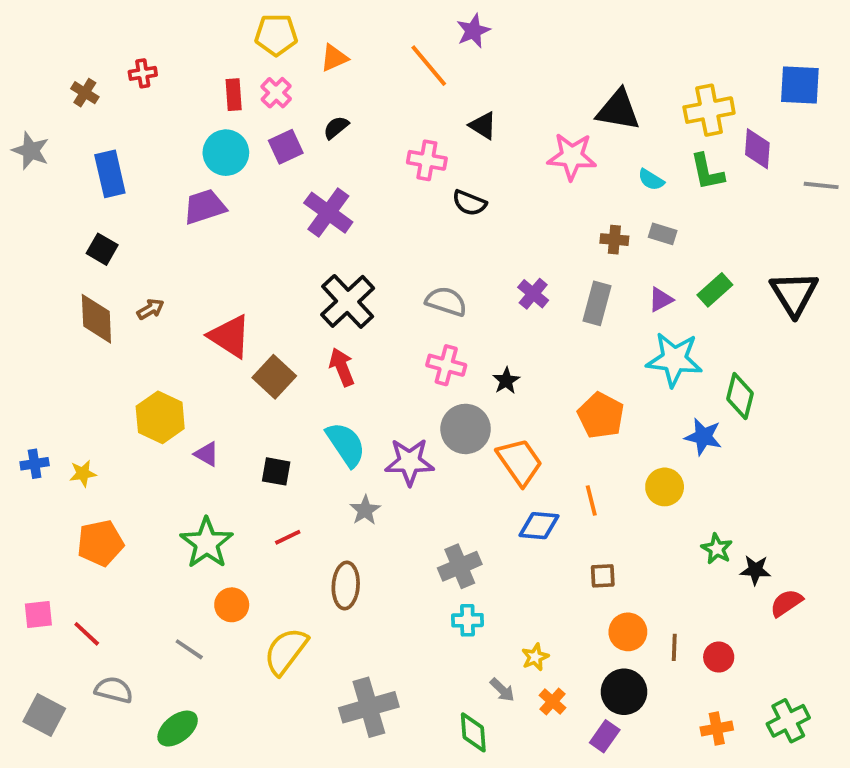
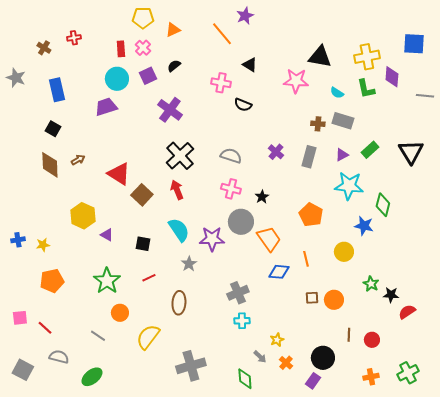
gray rectangle: (663, 234) -> (343, 121), size x1.5
orange circle: (628, 632) -> (334, 300), moved

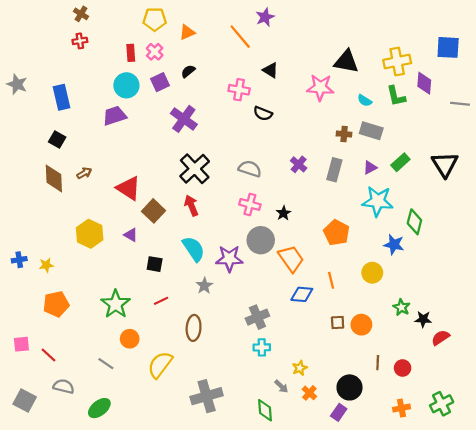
brown cross: (44, 48) -> (81, 14), moved
purple triangle: (107, 235) -> (131, 235), moved

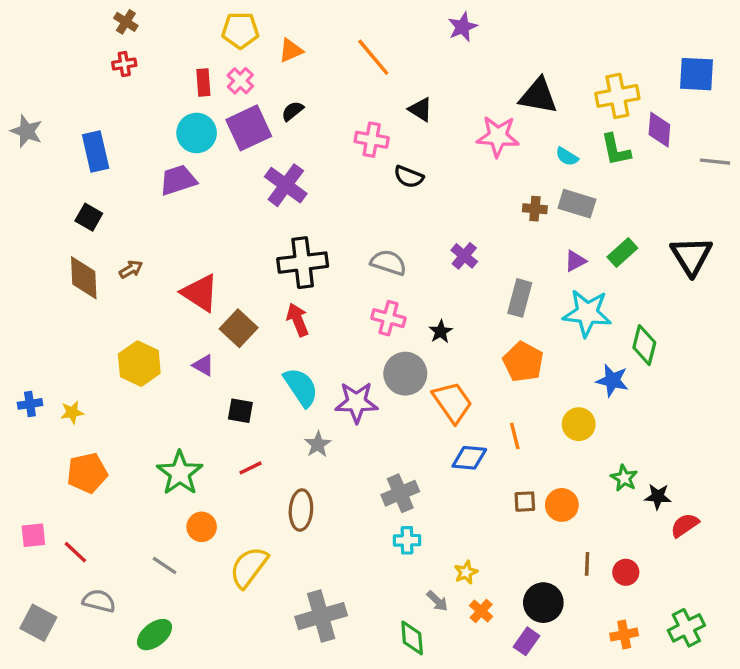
purple star: (265, 17) -> (463, 27), moved
purple square: (160, 82) -> (249, 128), size x1.5
black cross: (195, 169) -> (303, 263), turned 36
gray rectangle: (334, 170) -> (520, 298), moved

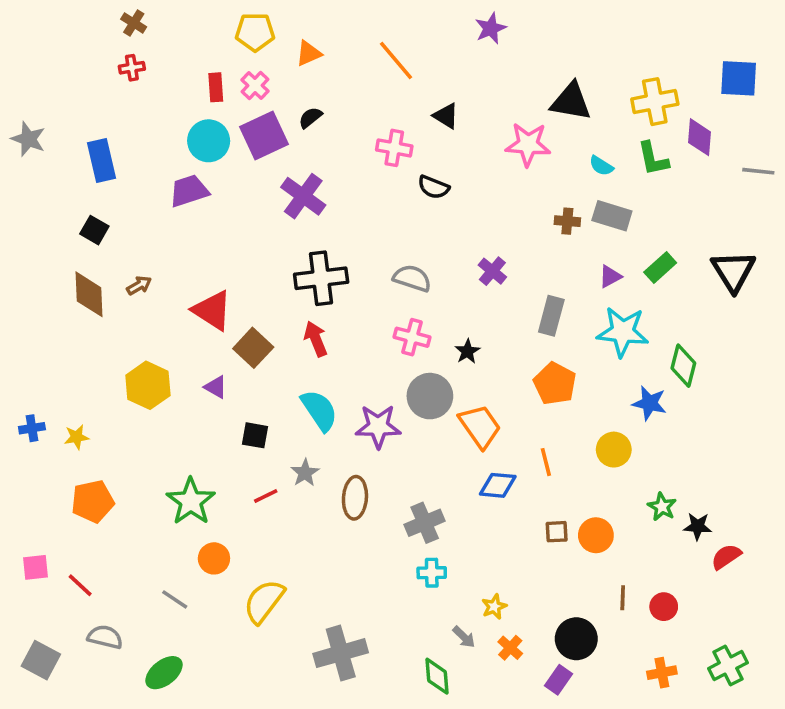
gray star: (318, 444) -> (305, 473), moved
brown ellipse: (301, 510) -> (355, 498), moved

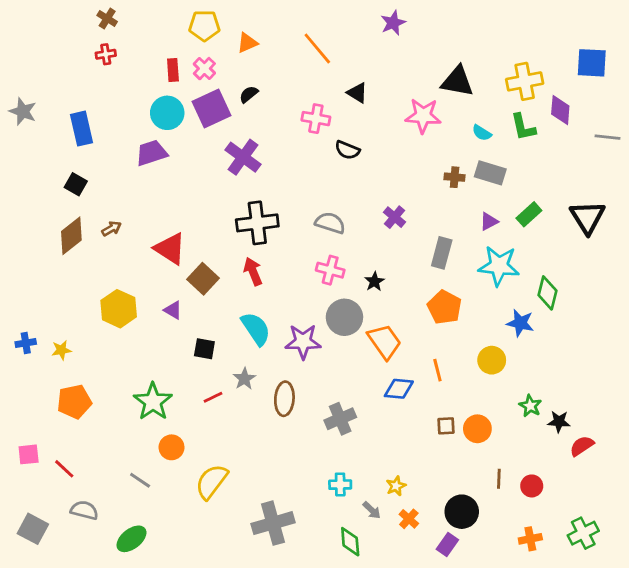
brown diamond: (89, 294) -> (71, 236), turned 54
cyan cross: (432, 573) -> (340, 485), moved

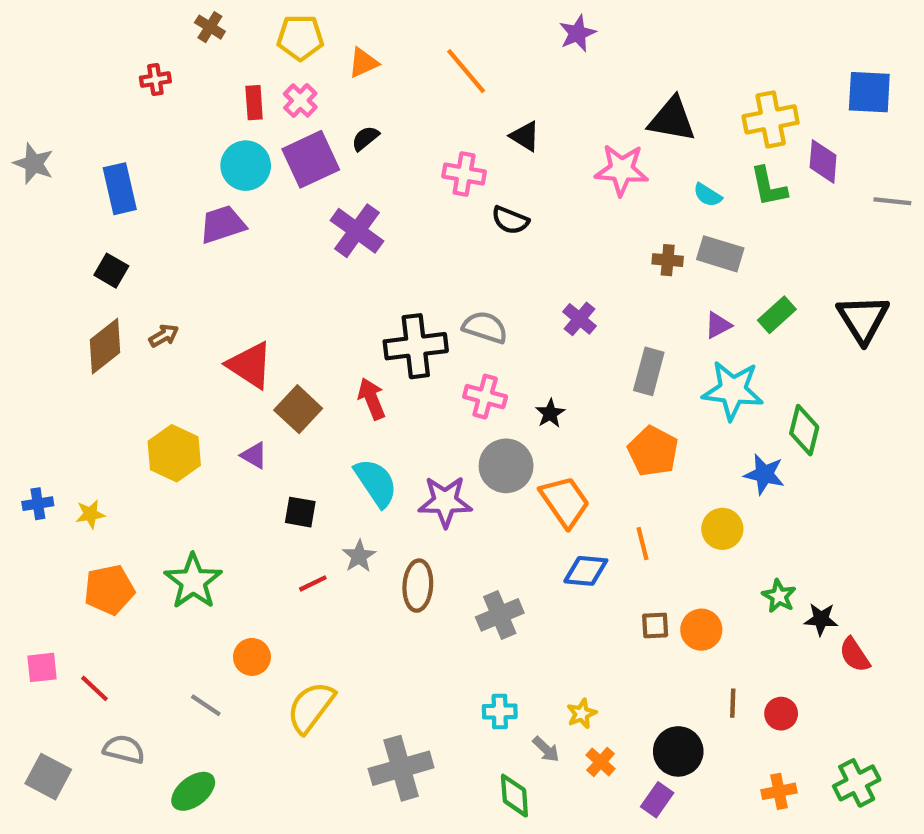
brown cross: (107, 18) -> (210, 27), moved
black cross: (257, 223) -> (416, 346), moved
green star: (153, 402) -> (193, 581), moved
red semicircle: (582, 446) -> (855, 655), turned -90

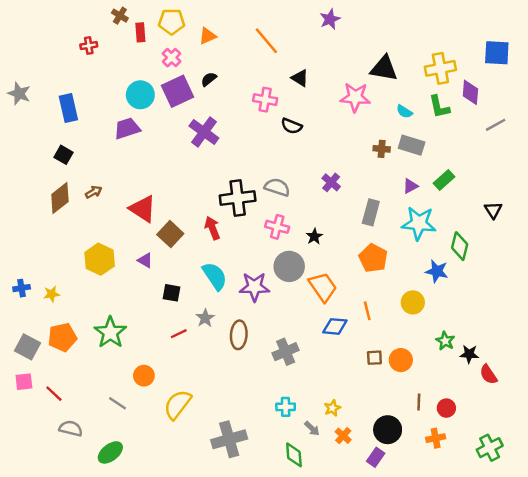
red rectangle: (254, 103) -> (140, 32), moved
gray line: (892, 201) -> (496, 125), moved, turned -35
black triangle: (863, 319) -> (493, 210), moved, size x0.6
gray square: (48, 777) -> (28, 347), moved
orange cross: (779, 791) -> (436, 438), moved

